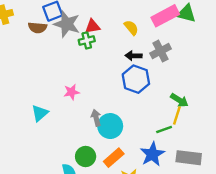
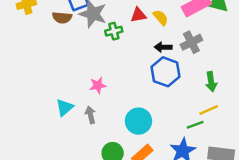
red triangle: (93, 26) -> (138, 15), moved
green arrow: (179, 100) -> (211, 82), moved, turned 48
yellow line: (177, 115) -> (209, 110), turned 48
gray arrow: (96, 118) -> (90, 115), moved

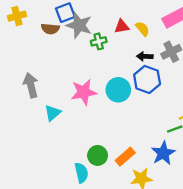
pink star: (98, 85) -> (84, 92), size x1.6
gray arrow: (90, 115) -> (31, 85), moved, size x1.5
cyan circle: (138, 121) -> (118, 90), moved

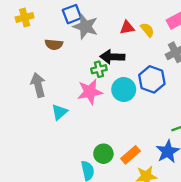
brown semicircle: (50, 29) -> (54, 44), moved
green cross: (99, 41) -> (99, 69), moved
black arrow: (145, 56) -> (112, 57), moved, size x1.5

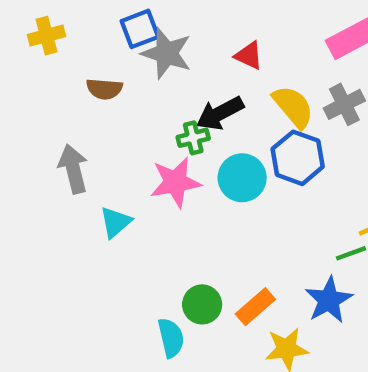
red triangle: (127, 28) -> (249, 56), turned 35
yellow semicircle: (147, 30) -> (293, 107), moved, size x1.5
black arrow: (112, 57) -> (220, 113), turned -30

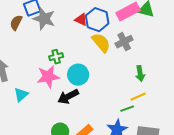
brown semicircle: (104, 89) -> (16, 23), moved, turned 112
black arrow: (220, 113) -> (68, 97), moved
blue hexagon: (298, 158) -> (97, 20), moved

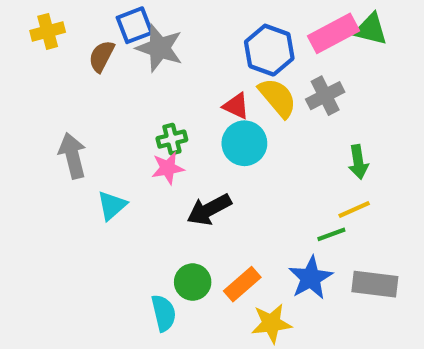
red triangle: (81, 20) -> (236, 106), moved
green cross: (56, 57) -> (172, 139), moved
cyan circle: (78, 75) -> (244, 143), moved
pink star: (48, 77) -> (168, 168), size x0.7

